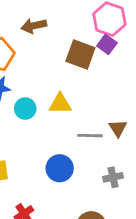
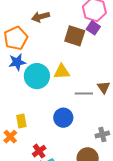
cyan circle: (25, 109) -> (37, 76), size x1.6
gray cross: (113, 177) -> (102, 134), moved

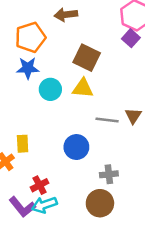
brown square: (75, 36) -> (87, 58), moved
cyan circle: (37, 76) -> (50, 89), size x0.7
gray cross: (102, 134) -> (109, 174), moved

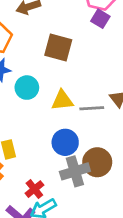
yellow triangle: (83, 88) -> (62, 100), moved
gray cross: (109, 174) -> (75, 171), moved, size x1.5
brown circle: (100, 203) -> (97, 162), moved

